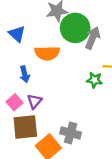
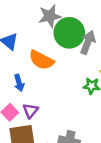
orange semicircle: (47, 53) -> (41, 60), turned 30

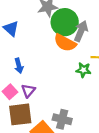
orange semicircle: (41, 60) -> (65, 43), moved

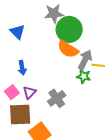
gray arrow: (81, 31) -> (85, 60), moved
gray cross: (62, 119) -> (57, 98), moved, turned 36

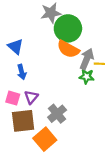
blue triangle: (17, 32) -> (15, 47), moved
pink square: (12, 92) -> (13, 98), turned -32
gray cross: (57, 98) -> (57, 114), moved

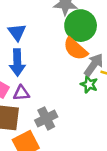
blue arrow: (22, 72) -> (17, 62), size x1.5
purple triangle: (31, 97) -> (21, 93), turned 32

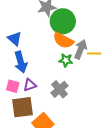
green star: (89, 84) -> (66, 60), moved
gray cross: (46, 118) -> (60, 89), moved

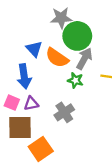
blue triangle: (15, 39) -> (34, 49), moved
orange semicircle: (63, 40) -> (57, 58), moved
gray arrow: (81, 49) -> (84, 59), moved

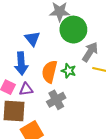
orange semicircle: (57, 58) -> (49, 72), moved, turned 65
gray arrow: (84, 59) -> (90, 52), moved

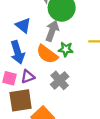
gray arrow: (90, 52) -> (52, 31), moved
orange semicircle: (49, 72) -> (47, 54), turned -55

